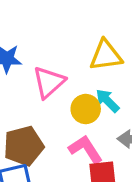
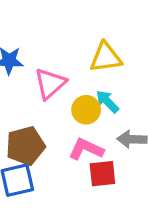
pink L-shape: (86, 149) -> (86, 149), turned -32

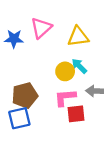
pink triangle: (50, 84) -> (41, 28), moved
pink L-shape: (86, 149) -> (65, 98), turned -30

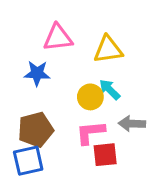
pink triangle: (41, 28) -> (58, 38), turned 35
blue star: (14, 39) -> (37, 73), moved

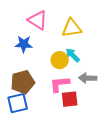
pink triangle: (58, 38) -> (38, 20), turned 40

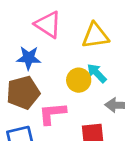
brown pentagon: (23, 82) -> (23, 93), moved
pink L-shape: (60, 84) -> (52, 113), moved

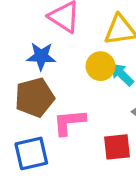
yellow circle: (79, 80) -> (100, 66), moved

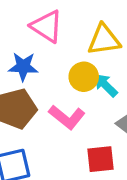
pink L-shape: (69, 122) -> (67, 117), moved, turned -136

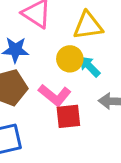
red square: (101, 159) -> (68, 116), moved

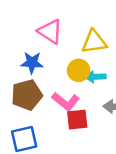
cyan arrow: (89, 66) -> (95, 77), turned -48

